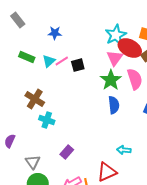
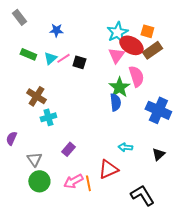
black square: (78, 65) -> (79, 62), turned 32
green star: (111, 80) -> (119, 87), moved
cyan cross: (47, 120) -> (48, 117), turned -35

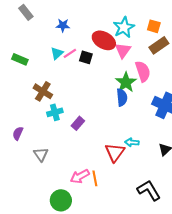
red ellipse: (131, 45) -> (104, 40), moved
green rectangle: (28, 54) -> (20, 59), moved
purple rectangle: (68, 149) -> (78, 123), moved
red triangle: (108, 169) -> (115, 152), moved, turned -30
green circle: (39, 181) -> (61, 200), moved

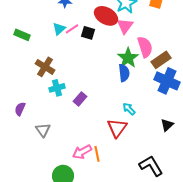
brown rectangle: (159, 45) -> (161, 60), moved
cyan arrow: (132, 142) -> (129, 109), moved, turned 40

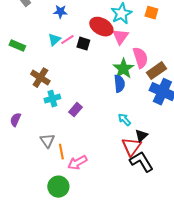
black triangle: (167, 125) -> (141, 136), moved
red triangle: (117, 128) -> (131, 147), moved
gray triangle: (43, 130) -> (47, 141), moved
orange line: (97, 154) -> (61, 152), moved
black L-shape: (151, 166) -> (141, 162), moved

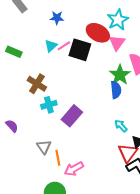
black square: (83, 44) -> (80, 50), size x1.6
purple rectangle: (75, 110) -> (72, 116), size x1.5
purple semicircle: (15, 120) -> (12, 126), turned 112

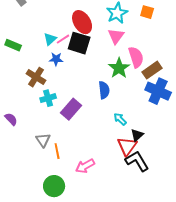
blue star: (57, 18) -> (56, 59), moved
red ellipse: (98, 33) -> (82, 22), moved, turned 30
blue semicircle: (116, 90) -> (104, 90), moved
pink arrow: (74, 169) -> (85, 166), moved

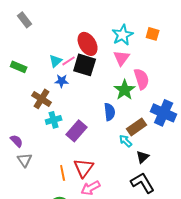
brown rectangle: (152, 70) -> (137, 127), moved
gray triangle: (43, 140) -> (25, 160), moved
red triangle: (127, 146) -> (84, 168), moved

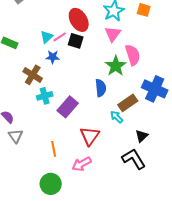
black square: (85, 65) -> (76, 41), size x0.7
black triangle: (143, 157) -> (142, 136), moved
red triangle: (84, 168) -> (90, 136), moved

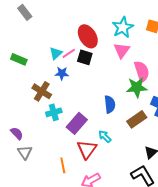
green star: (116, 66) -> (137, 87), moved, turned 30
cyan arrow: (117, 117) -> (105, 136), moved
red triangle: (90, 136) -> (87, 149), moved

